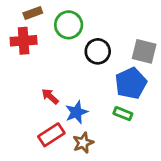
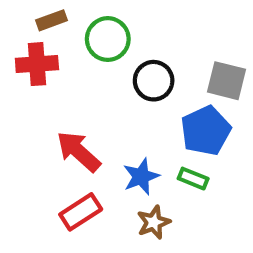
red arrow: (50, 96) -> (79, 151), size x1.6
blue star: (77, 112) -> (141, 176), moved
brown star: (83, 143) -> (154, 222), moved

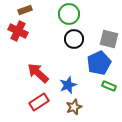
green circle: (108, 39) -> (69, 14), moved
red cross: (37, 64) -> (18, 31), turned 30
green rectangle: (193, 179) -> (109, 86), moved

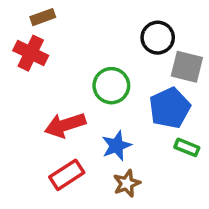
green circle: (69, 14) -> (111, 86), moved
black circle: (74, 39) -> (158, 38), moved
red arrow: (38, 73) -> (65, 125), turned -60

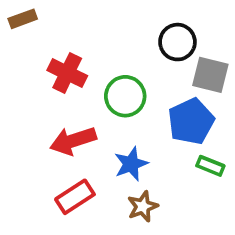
brown rectangle: (43, 17) -> (23, 19), moved
red cross: (31, 53) -> (67, 73), moved

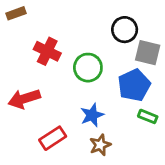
red arrow: (73, 141) -> (24, 99), moved

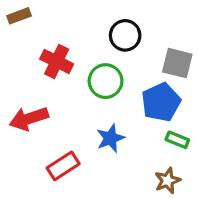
black circle: (125, 30) -> (125, 35), moved
brown star: (100, 145) -> (168, 181), moved

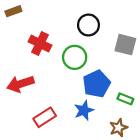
blue pentagon: (161, 102) -> (97, 84), moved
blue star: (110, 138) -> (84, 110), moved

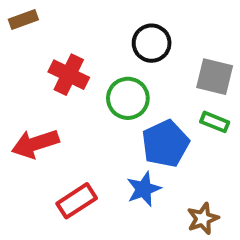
green rectangle: (125, 99) -> (215, 122), moved

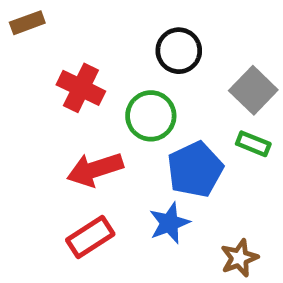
gray square: (215, 77) -> (253, 90), turned 30
red arrow: (35, 144) -> (95, 169), moved

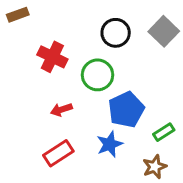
gray square: (253, 90) -> (164, 31), moved
green rectangle: (253, 144) -> (164, 132), moved, turned -55
red arrow: (95, 169) -> (61, 110), size x0.6

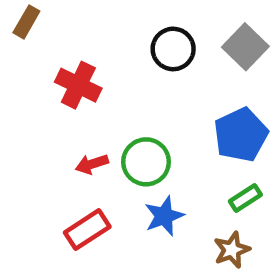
brown rectangle: (18, 15) -> (26, 22), turned -40
green circle: (98, 75) -> (146, 162), moved
blue pentagon: (126, 110) -> (241, 135), moved

